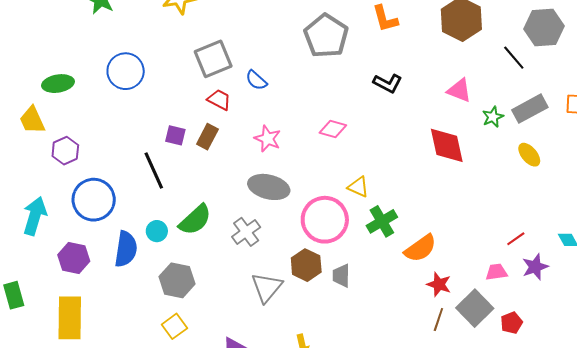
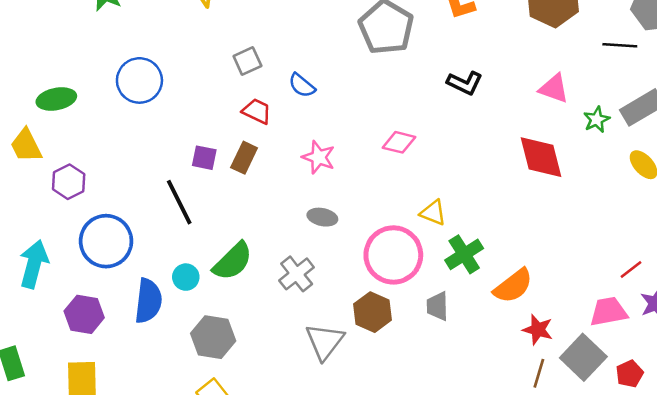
black line: (514, 58) -> (620, 45), turned -44
gray square: (213, 59) -> (247, 61), size x0.6
gray ellipse: (269, 187) -> (322, 217), size x0.6
pink trapezoid: (496, 272) -> (608, 312), size x1.4
gray trapezoid: (341, 276) -> (437, 306), moved

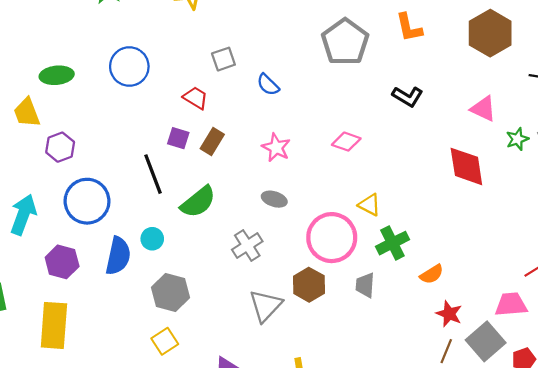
red trapezoid: (257, 111) -> (196, 98), moved
green semicircle: (233, 261) -> (198, 202), moved
orange semicircle: (513, 286) -> (432, 274), size x0.7

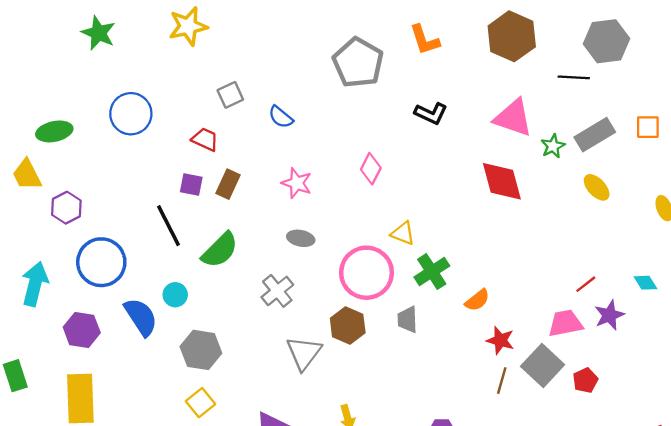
pink triangle: (483, 109) -> (513, 118), size x1.4
pink diamond: (346, 142) -> (371, 169), turned -76
blue semicircle: (118, 256) -> (141, 317), turned -39

